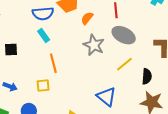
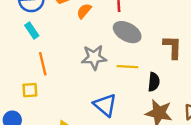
gray star: (94, 45) -> (94, 57), moved, turned -30
yellow line: (124, 64) -> (127, 67), turned 42

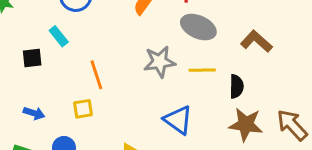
cyan rectangle: (32, 31) -> (59, 36), moved
brown L-shape: (173, 47) -> (256, 41), turned -45

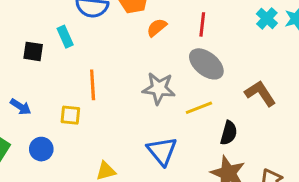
yellow line: (202, 70) -> (199, 108), turned -35

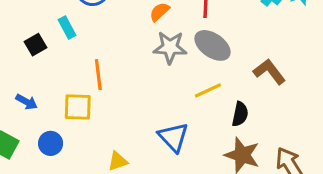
black square: (33, 51) -> (35, 45), turned -35
gray star: (159, 88) -> (170, 47), moved
yellow square: (70, 115) -> (78, 107), size x1.4

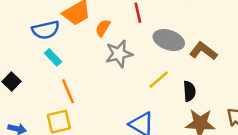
cyan rectangle: (67, 28) -> (53, 57), moved
gray ellipse: (213, 45) -> (169, 40), moved

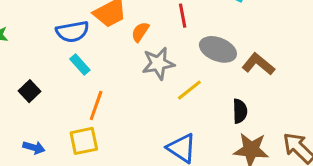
yellow line: (159, 80) -> (189, 90), moved
orange line: (68, 91) -> (96, 105), turned 40

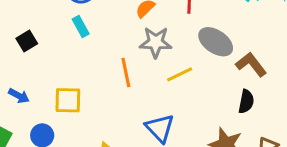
orange line: (96, 105) -> (126, 73), moved, turned -44
black semicircle: (240, 111) -> (246, 101), moved

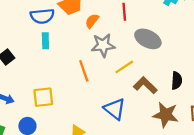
cyan rectangle: (81, 26) -> (45, 41), turned 35
brown L-shape: (251, 64) -> (145, 85), moved

